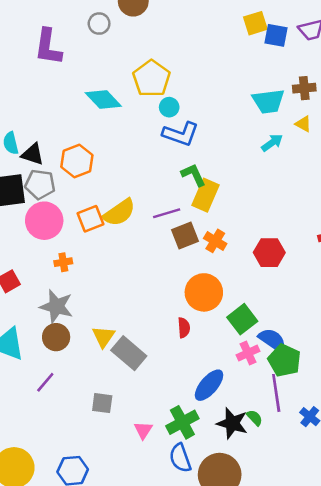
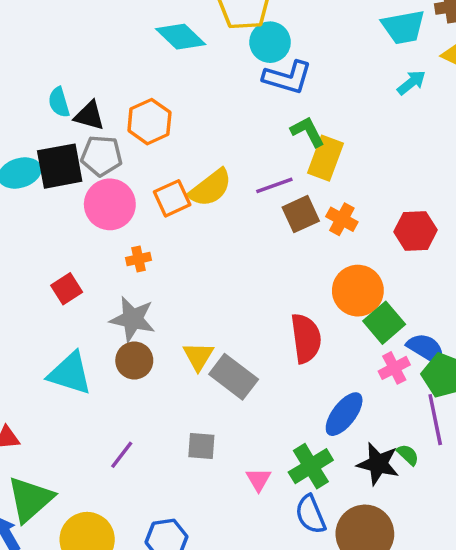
cyan circle: (169, 107) -> (270, 42), size x1.5
orange circle: (204, 292) -> (358, 291), moved
red semicircle: (184, 328) -> (306, 338), size x1.8
purple line: (45, 382) -> (122, 455), moved

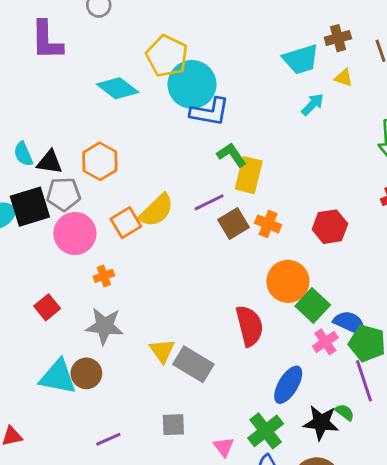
cyan circle: (270, 42) -> (192, 84), size x1.4
brown circle: (134, 360) -> (86, 373), moved
purple line: (122, 455) -> (108, 439), turned 35

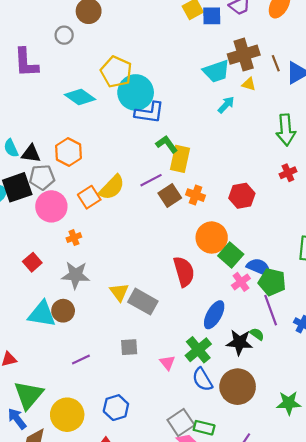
brown cross: (338, 38) -> (244, 55), size x1.6

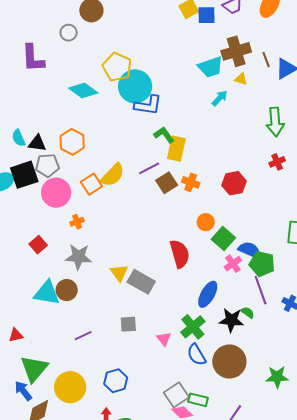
orange circle: (212, 238) -> (206, 222), size x0.6

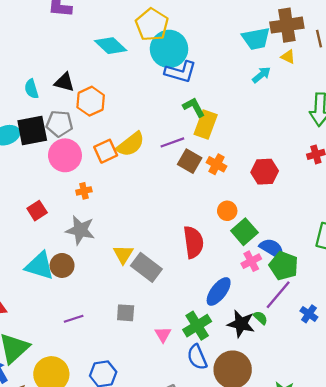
black triangle: (37, 143) -> (64, 82), moved
brown square: (167, 183) -> (190, 161), turned -35
purple line: (261, 290) -> (278, 295), turned 52

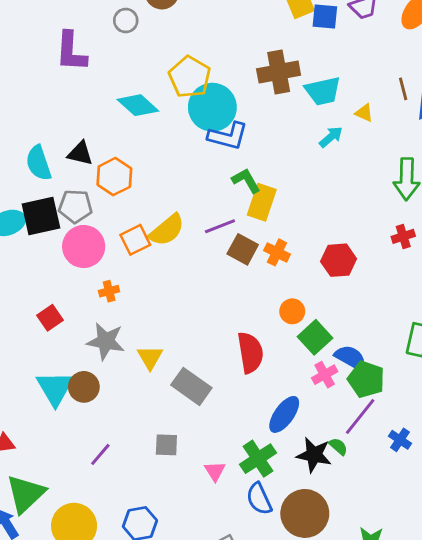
brown cross: (287, 25) -> (279, 72), moved
cyan semicircle: (31, 89) -> (39, 163), size x1.4
yellow triangle: (123, 254) -> (150, 357), moved
cyan triangle: (40, 266) -> (55, 388), turned 44
purple line: (74, 319) -> (100, 454), turned -30

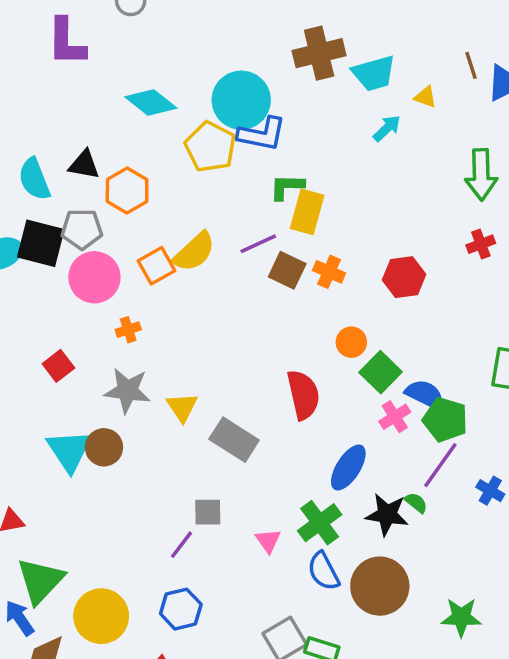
yellow pentagon: (190, 77) -> (210, 147), moved
green L-shape: (246, 181) -> (287, 187), turned -56
black square: (41, 216) -> (41, 243), turned 30
purple line: (100, 454) -> (181, 545), moved

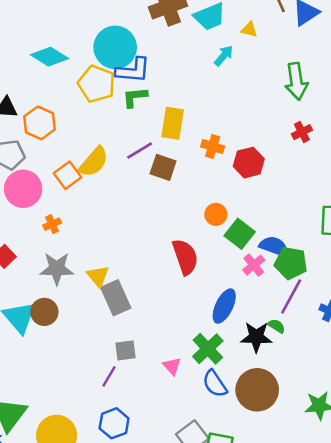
green L-shape: (287, 187) -> (135, 97), moved
orange cross: (329, 272) -> (213, 146), moved
gray rectangle: (234, 440) -> (116, 298), moved, turned 40

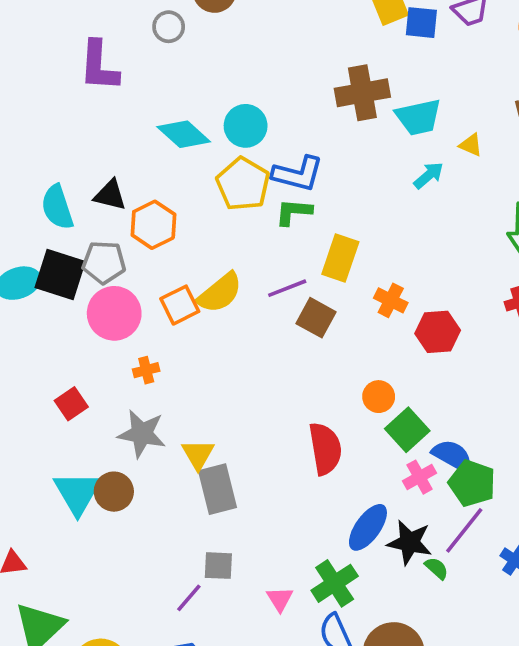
cyan circle: (115, 47) -> (246, 126), moved, size x0.7
black star: (256, 337) -> (410, 542), moved

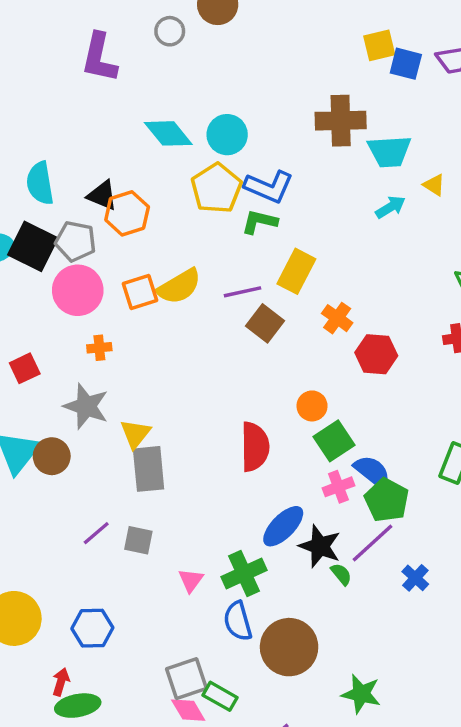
black triangle: (110, 195) -> (102, 195), moved
purple line: (189, 598) -> (96, 533), moved

